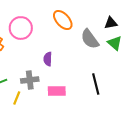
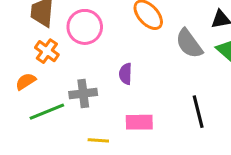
gray cross: (30, 80) -> (83, 93), moved
yellow line: (17, 98) -> (98, 140), moved, turned 72

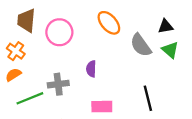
orange cross: (47, 51) -> (16, 51), moved

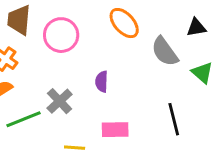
green triangle: (170, 50) -> (202, 73), moved
gray cross: (58, 84) -> (60, 101), turned -36

